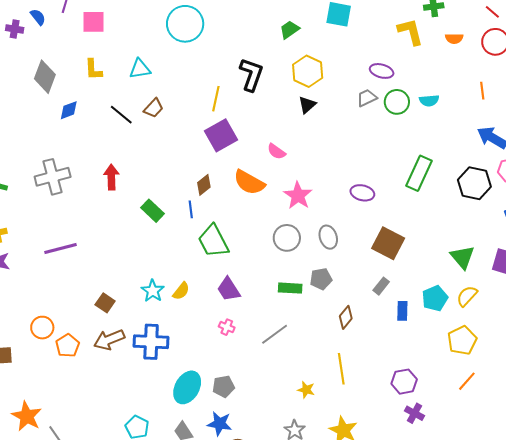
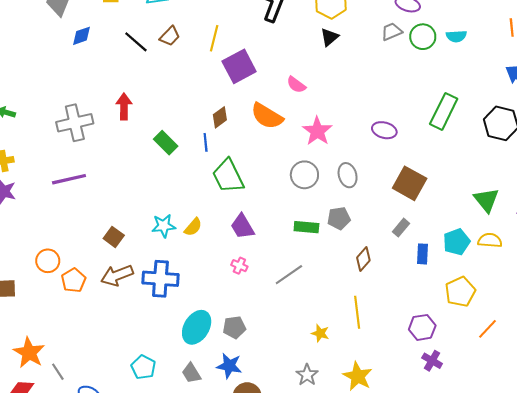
yellow line: (216, 99) -> (214, 38), moved
gray cross: (53, 177) -> (75, 123), moved
cyan star: (153, 291) -> (164, 226), turned 30
yellow semicircle: (467, 296) -> (490, 240), turned 50
yellow pentagon: (462, 340) -> (460, 292), moved

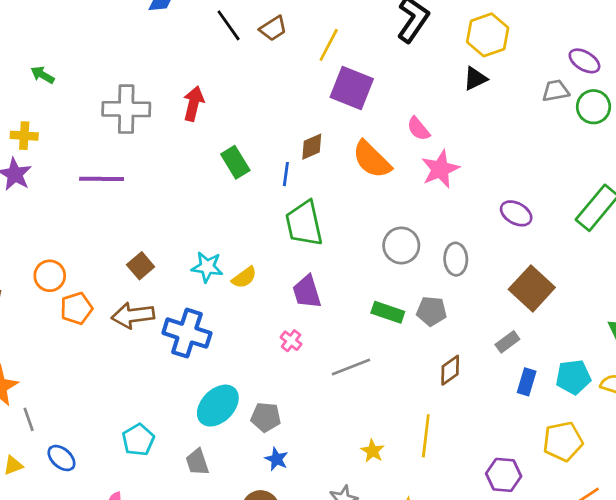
purple square: (239, 66) -> (352, 88), turned 36
pink star: (317, 131) -> (440, 169), moved
blue star: (229, 366) -> (277, 459), moved, size x0.7

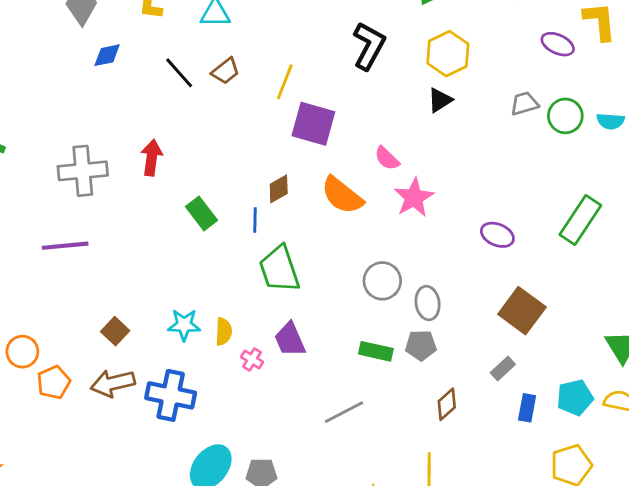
purple ellipse: (584, 61) -> (558, 44), moved
gray ellipse: (456, 259) -> (428, 303), moved
yellow semicircle: (244, 277) -> (224, 332), turned -45
pink cross: (291, 341) -> (252, 359), moved

